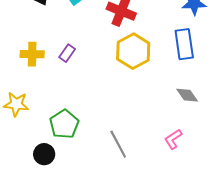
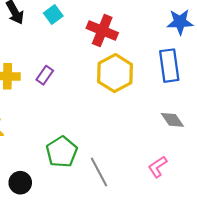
green pentagon: (64, 124) -> (62, 152), moved

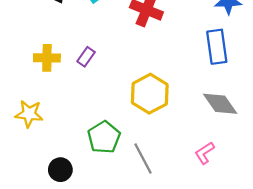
yellow hexagon: (115, 73) -> (150, 94), moved
gray diamond: (172, 120) -> (220, 104), size x1.4

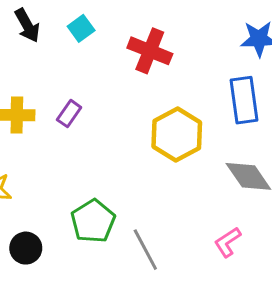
yellow hexagon: (150, 94) -> (177, 134), moved
black circle: (60, 170) -> (26, 248), moved

